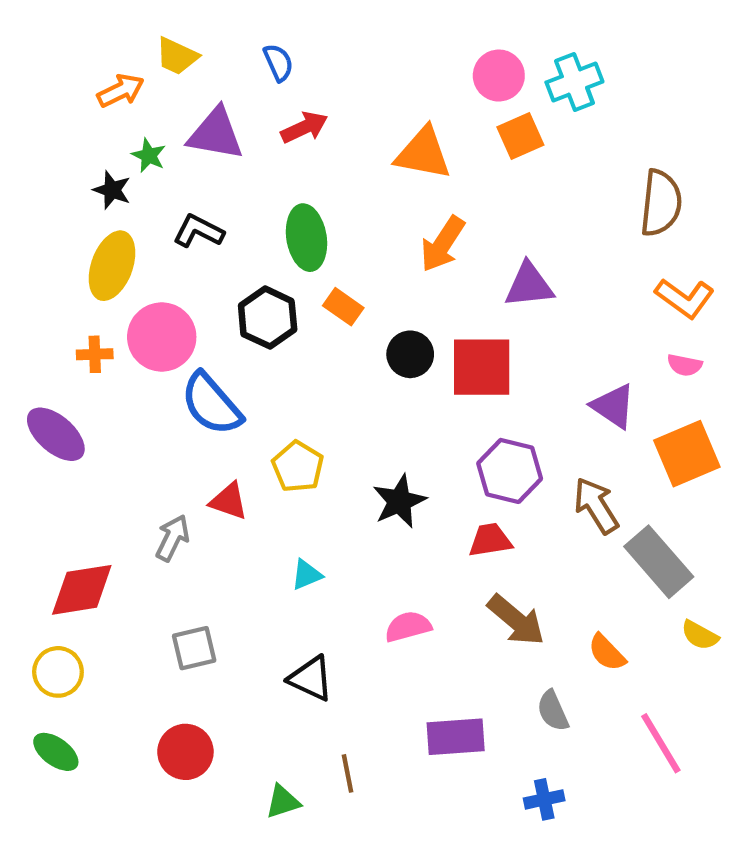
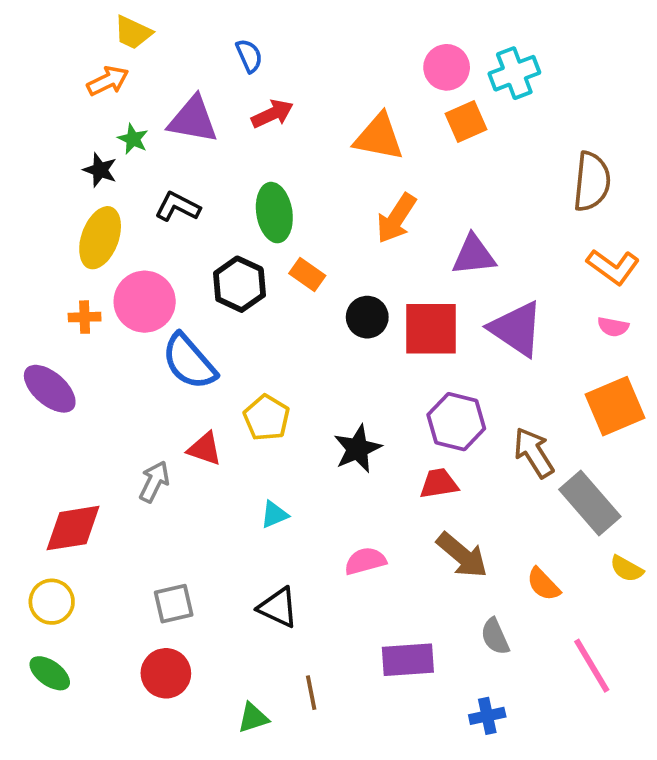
yellow trapezoid: (177, 56) -> (133, 33), moved
purple triangle: (613, 406) -> (516, 329), moved, size x1.4
gray square: (194, 648) -> (174, 604), moved

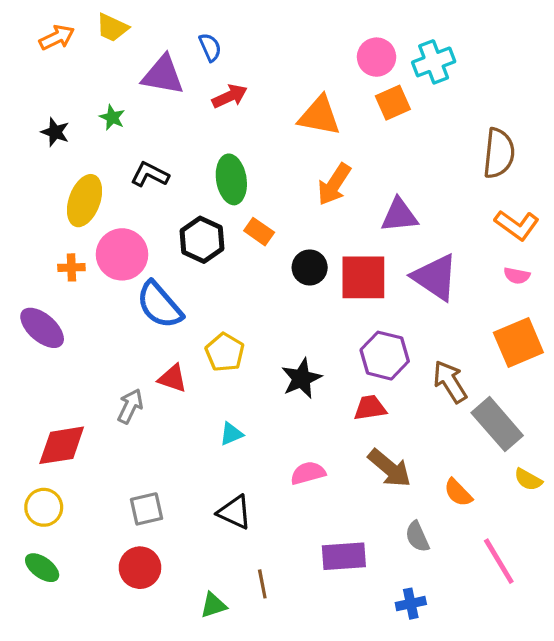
orange arrow: (108, 81) -> (57, 37), moved
purple triangle: (193, 120) -> (163, 75), moved
black star: (100, 170) -> (55, 132), moved

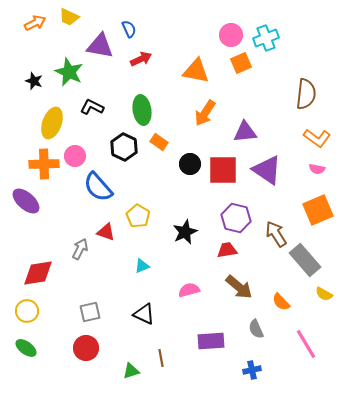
green star: (112, 117) -> (69, 72), size x1.8
pink circle: (122, 254) -> (75, 156), size x0.7
orange cross: (71, 267) -> (44, 164), size x1.8

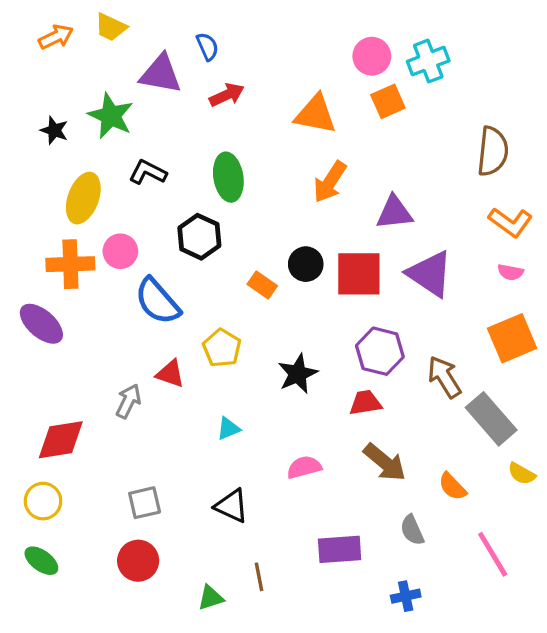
orange rectangle: (159, 142) -> (262, 285), moved

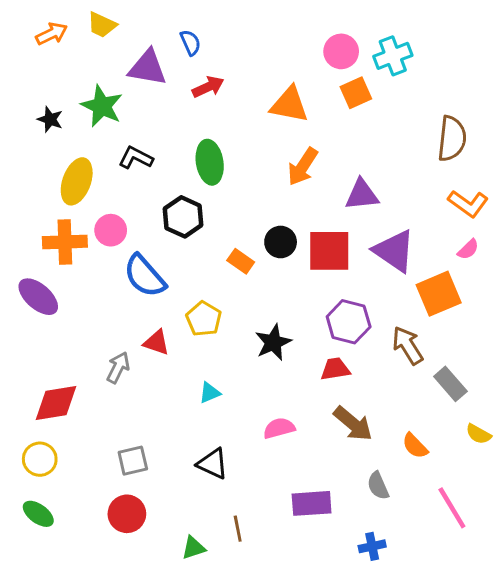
pink semicircle: (510, 272) -> (468, 249), turned -55
orange square: (512, 338) -> (439, 294), moved
gray rectangle: (491, 419) -> (450, 384), size x0.7

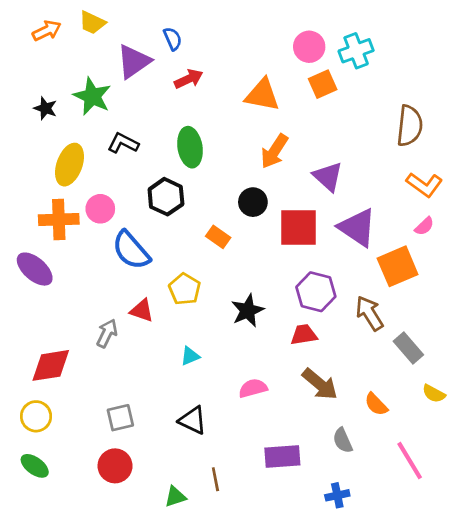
purple triangle: (148, 68) -> (134, 61), turned -45
purple triangle: (362, 195) -> (328, 177), turned 48
black circle: (281, 242) -> (253, 202), moved

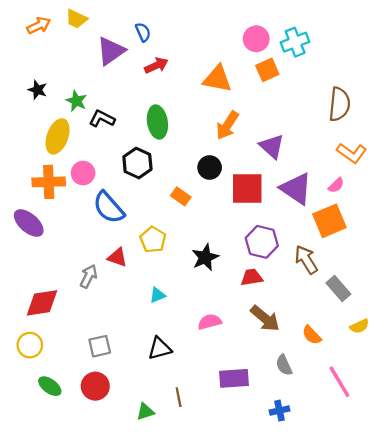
green star: (92, 96) -> (76, 101), moved, size x0.7
pink semicircle: (424, 226) -> (336, 185), moved
yellow semicircle: (434, 394) -> (359, 326), turned -54
black triangle: (193, 420) -> (160, 348), turned -40
green ellipse: (35, 466) -> (50, 386), moved

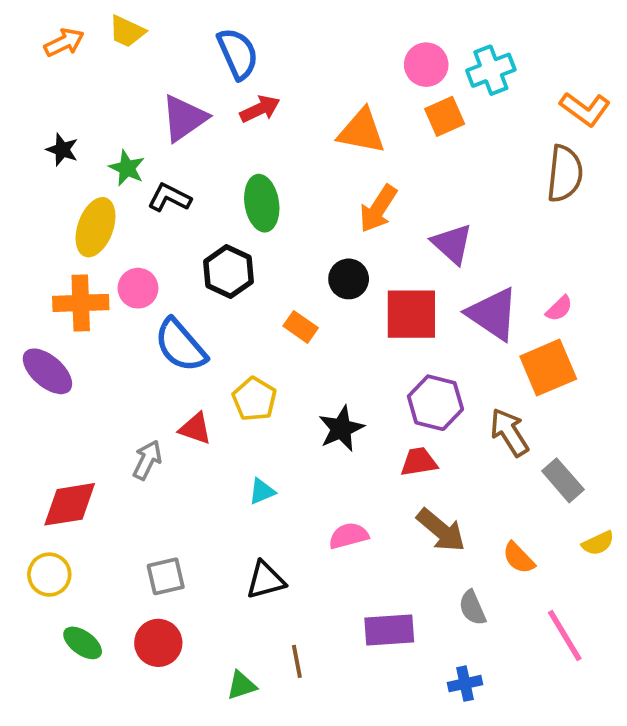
blue semicircle: (143, 32) -> (238, 54), size x1.6
purple triangle: (111, 51) -> (184, 118), moved
orange L-shape: (352, 153) -> (585, 109), moved

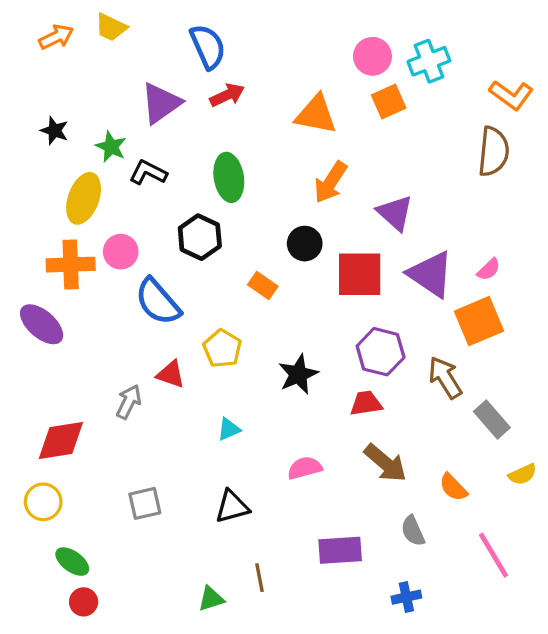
red circle: (158, 643) -> (84, 602), moved, size x0.7

